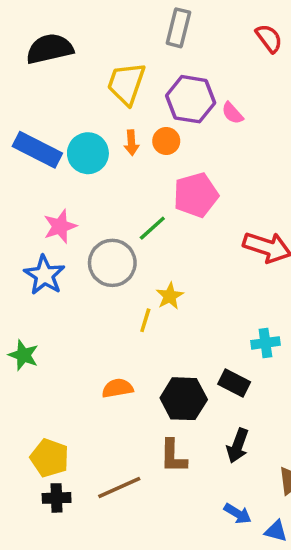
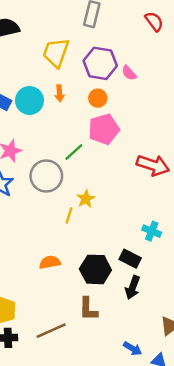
orange circle: (166, 141) -> (98, 98), moved
cyan cross: (265, 343) -> (152, 231), turned 30
black arrow: (238, 446) -> (133, 287), moved

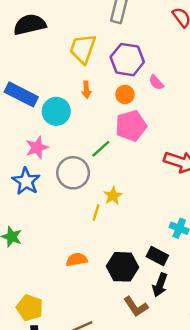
pink semicircle: (129, 73) -> (156, 82), moved
cyan circle: (30, 101) -> (56, 111), moved
brown L-shape: (88, 309) -> (136, 307), moved, turned -35

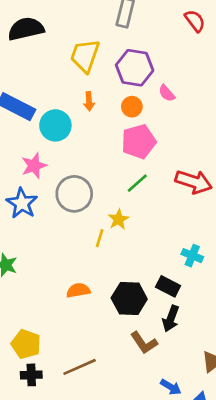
green line: (101, 149) -> (137, 183), moved

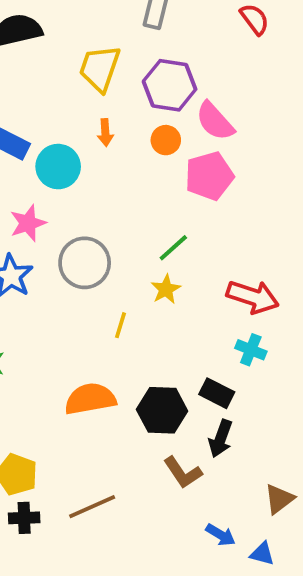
pink semicircle: (167, 93) -> (215, 121), size x1.6
pink pentagon: (139, 142) -> (209, 176), moved
red arrow: (194, 182) -> (253, 297), moved
yellow star: (118, 219) -> (166, 289), moved
orange semicircle: (78, 290) -> (90, 399), size x1.5

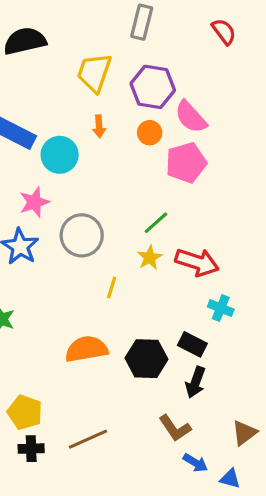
red arrow: (253, 297) -> (197, 262), moved
brown L-shape: (183, 473) -> (175, 428), moved

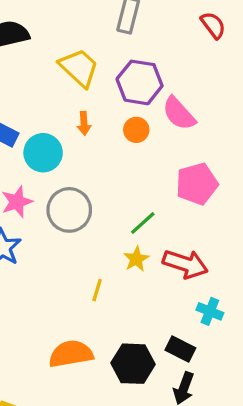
yellow trapezoid: (94, 73) -> (79, 68), turned 114
pink pentagon: (186, 163) -> (197, 184), moved
gray circle: (82, 235) -> (69, 210), moved

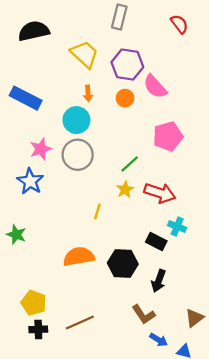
cyan circle: (43, 153) -> (76, 120), moved
black rectangle: (180, 349) -> (156, 242), moved

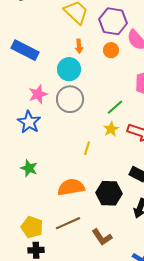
green star: (16, 235) -> (29, 168), moved
brown L-shape: (144, 314) -> (102, 237), moved
brown line: (80, 322) -> (68, 223), moved

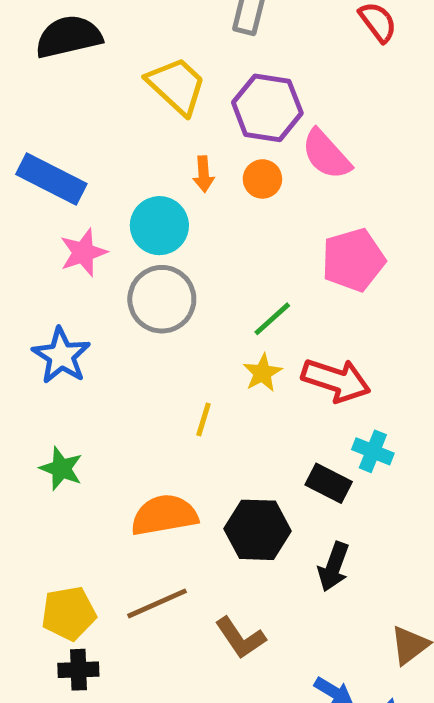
orange arrow: (79, 46) -> (204, 174), moved
pink star: (38, 94) -> (83, 253), moved
yellow pentagon: (32, 227) -> (69, 613), turned -30

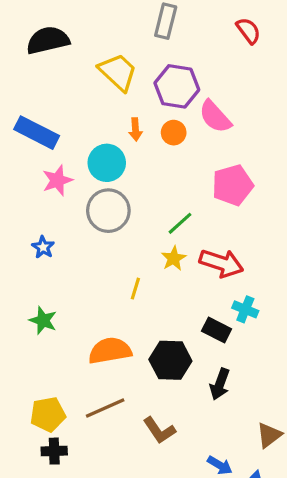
blue star: (61, 356) -> (43, 247), size x0.6

